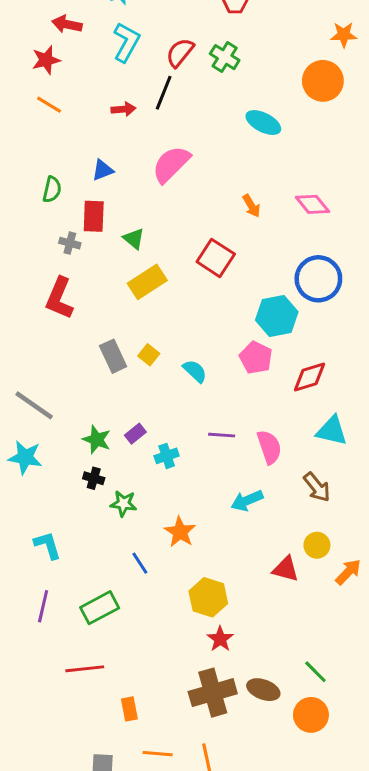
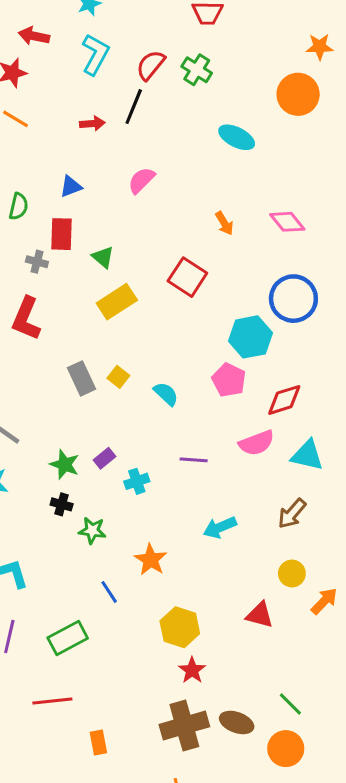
pink semicircle: (171, 164) -> (141, 180), size x0.7
pink semicircle: (269, 447) -> (257, 443), moved, turned 88
brown arrow: (317, 487) -> (292, 514), turned 80
red triangle: (286, 569) -> (260, 615), moved

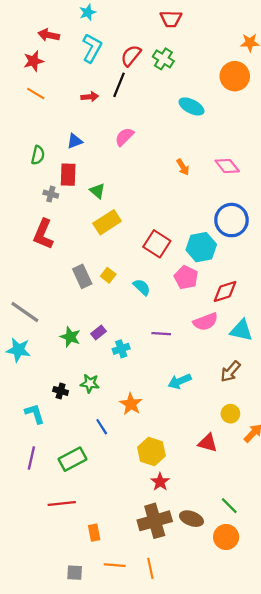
red square: (187, 277) -> (157, 244), moved
black cross: (62, 504) -> (61, 391), moved

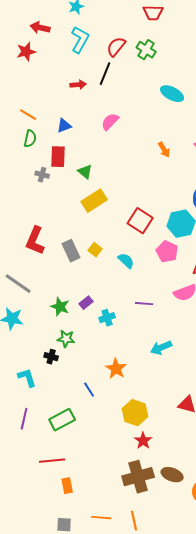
orange line: (36, 93) -> (28, 115), moved
red L-shape: (43, 234) -> (35, 241), moved
green star: (90, 383) -> (66, 339), moved
orange rectangle: (94, 533) -> (67, 486), moved

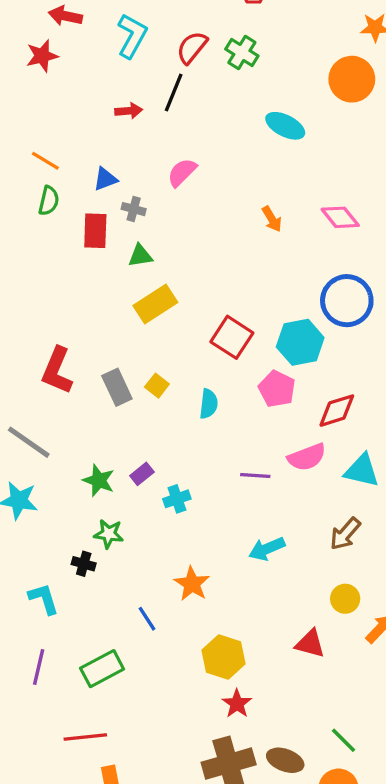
green triangle: (85, 172) -> (140, 256), turned -49
gray cross: (42, 175) -> (134, 209), moved
cyan semicircle: (126, 261) -> (209, 404), turned 54
purple line: (144, 304) -> (255, 475), moved

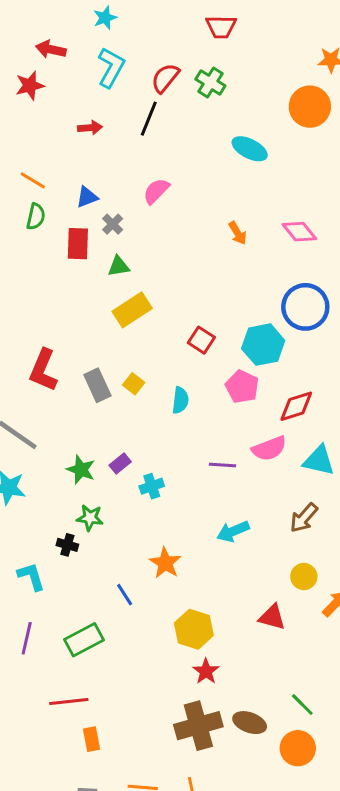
red arrow: (129, 111) -> (90, 128), moved
gray cross: (134, 209) -> (113, 224), turned 30
red square: (232, 337) -> (201, 340), size x0.7

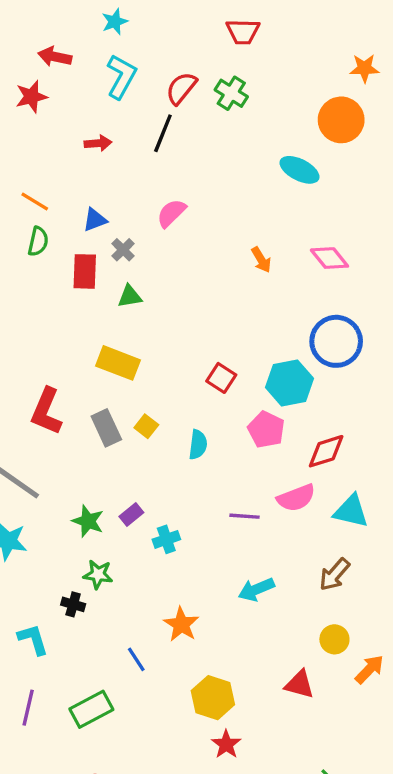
cyan ellipse: (250, 149) -> (299, 170), moved
yellow rectangle: (132, 310) -> (118, 363), moved, turned 54

